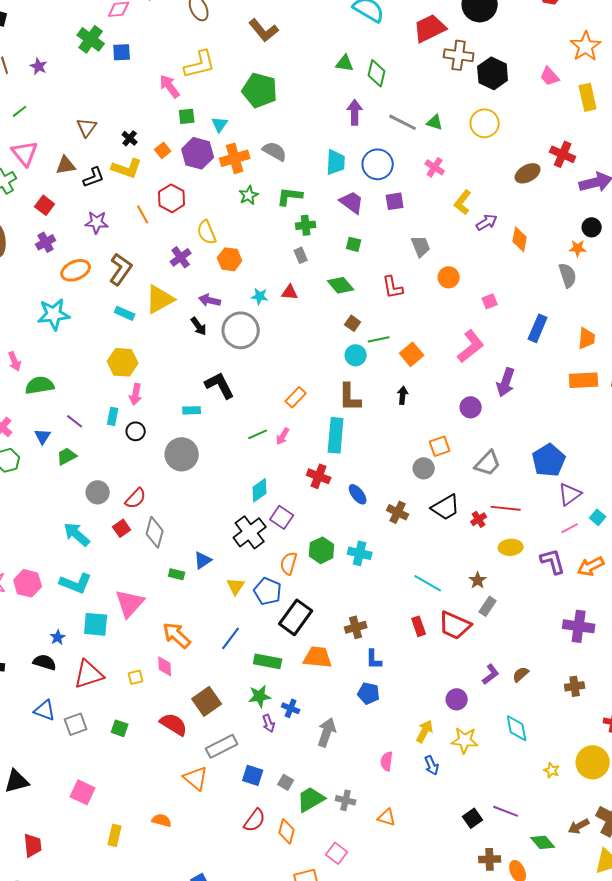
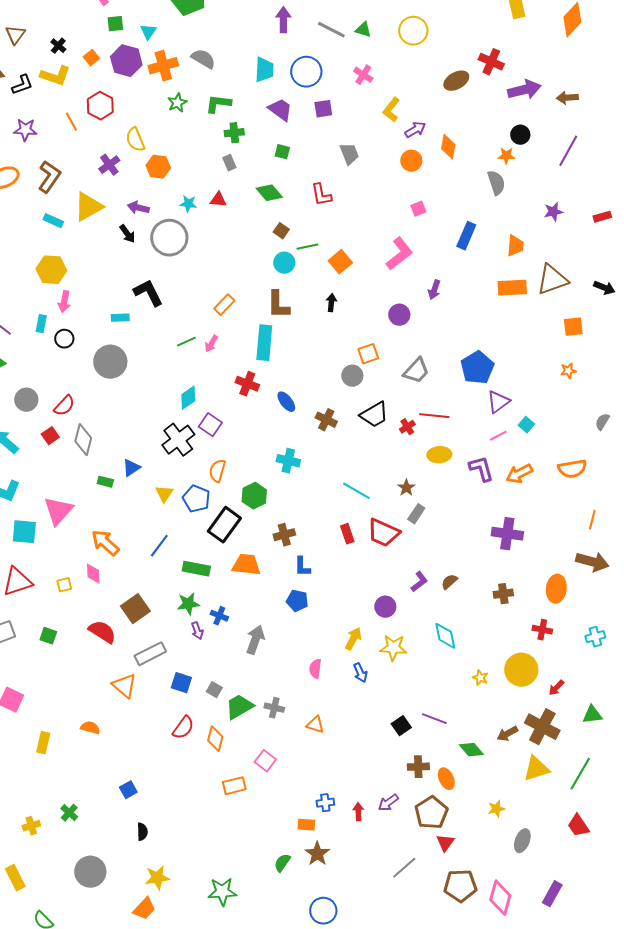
orange circle: (449, 277) -> (411, 161), moved
purple arrow: (506, 382) -> (434, 290), size x0.7
green hexagon: (322, 550) -> (254, 496), moved

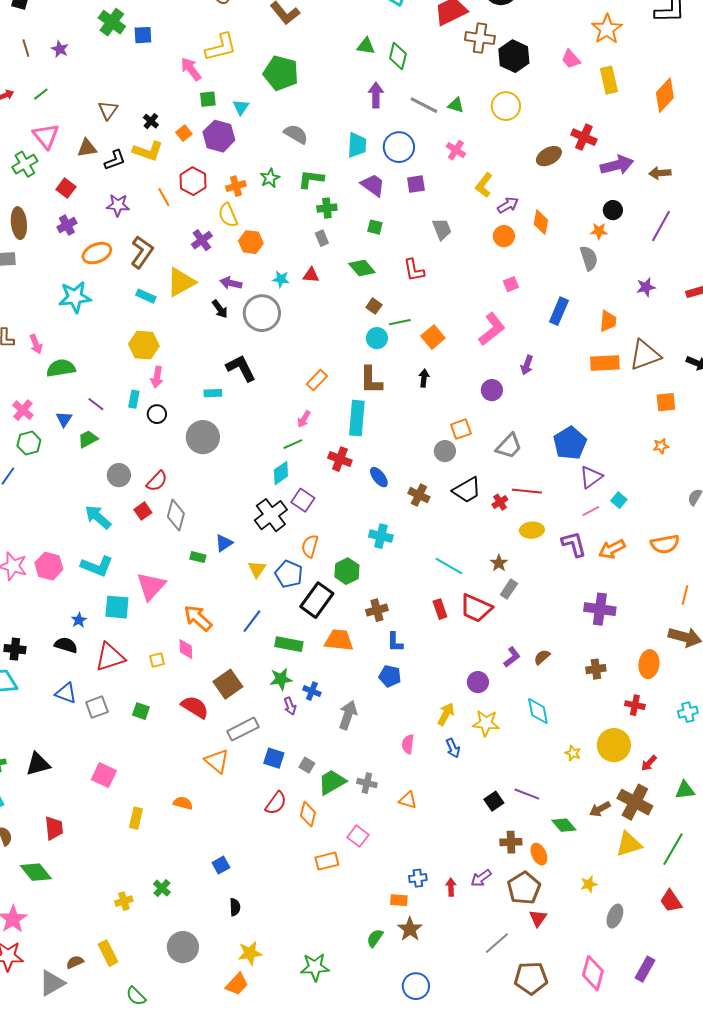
orange cross: (163, 66) -> (236, 186), moved, size x0.7
green line: (186, 342) -> (293, 444), moved
brown pentagon: (460, 886) -> (531, 978), moved

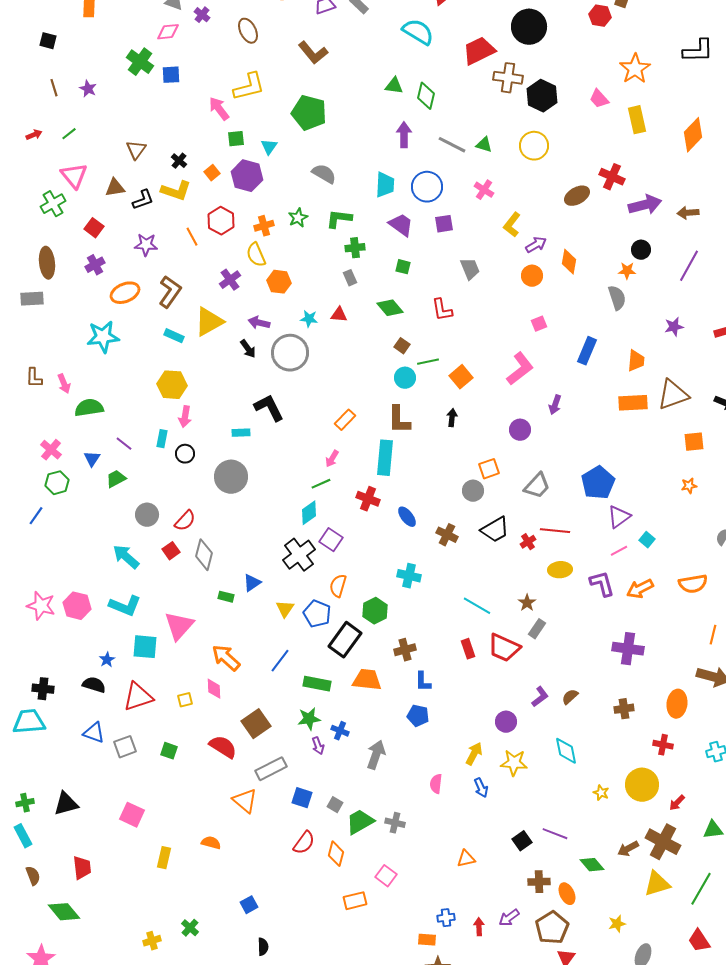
orange triangle: (408, 800) -> (466, 859), moved, turned -30

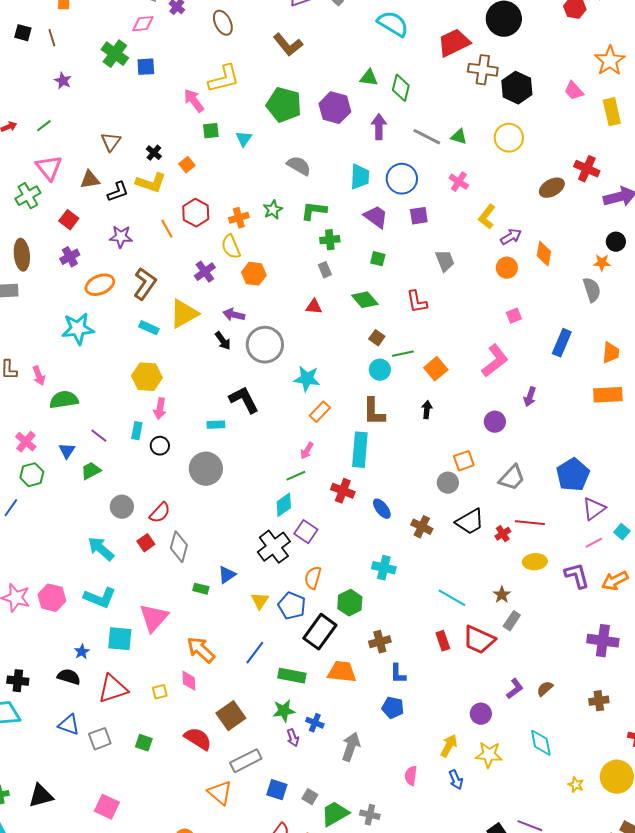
brown line: (54, 88) -> (52, 38), moved
purple hexagon: (247, 176) -> (335, 108), moved
cyan star: (309, 319) -> (307, 379), moved, size x1.5

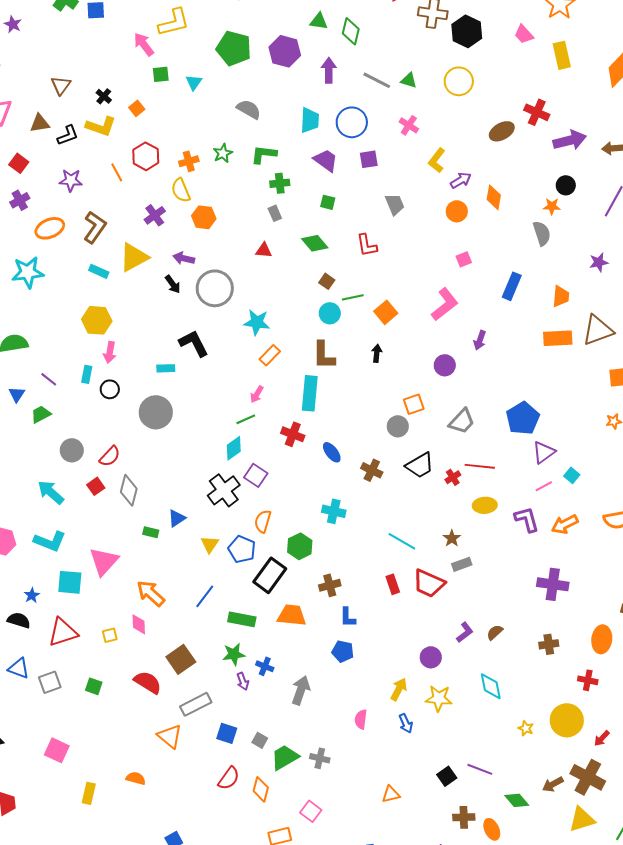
gray rectangle: (512, 621) -> (462, 564), turned 36

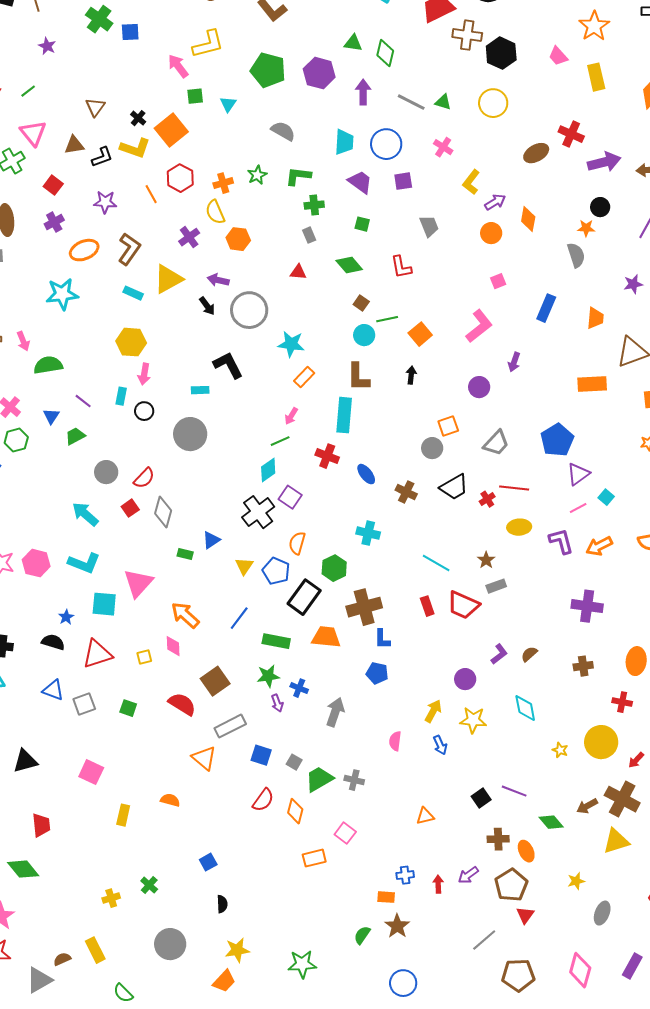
orange square: (137, 108) -> (171, 130), size x2.0
orange rectangle: (558, 338) -> (592, 384), moved
brown cross: (330, 585) -> (364, 607), size x1.6

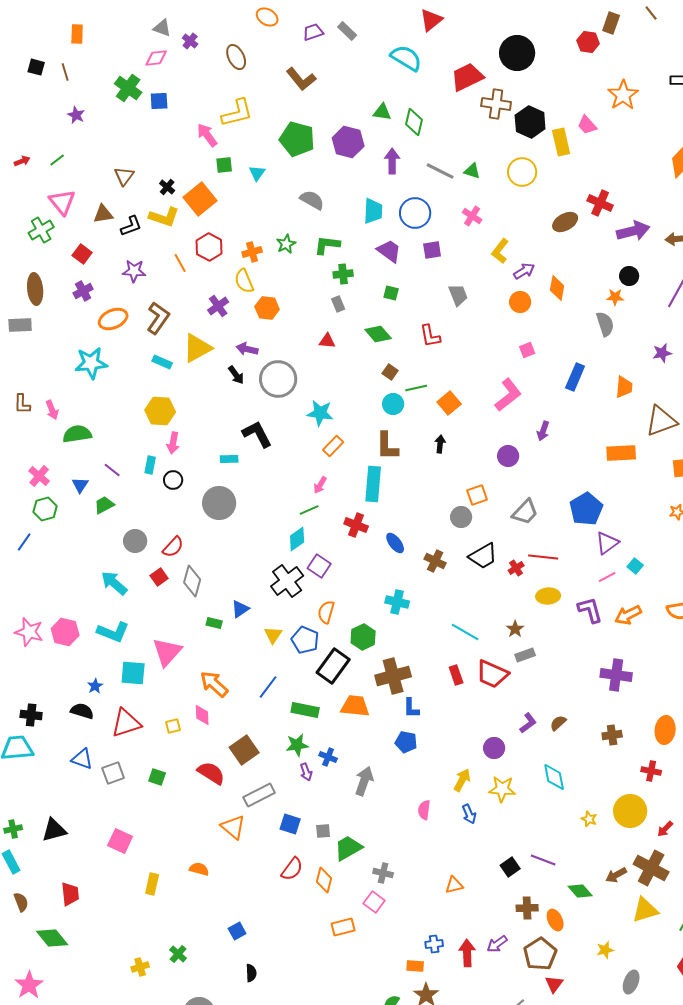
yellow rectangle: (596, 77) -> (561, 142), moved
gray square: (294, 762) -> (323, 831), turned -35
gray cross: (354, 780) -> (383, 873), moved
red arrow: (438, 884) -> (467, 953), size x1.5

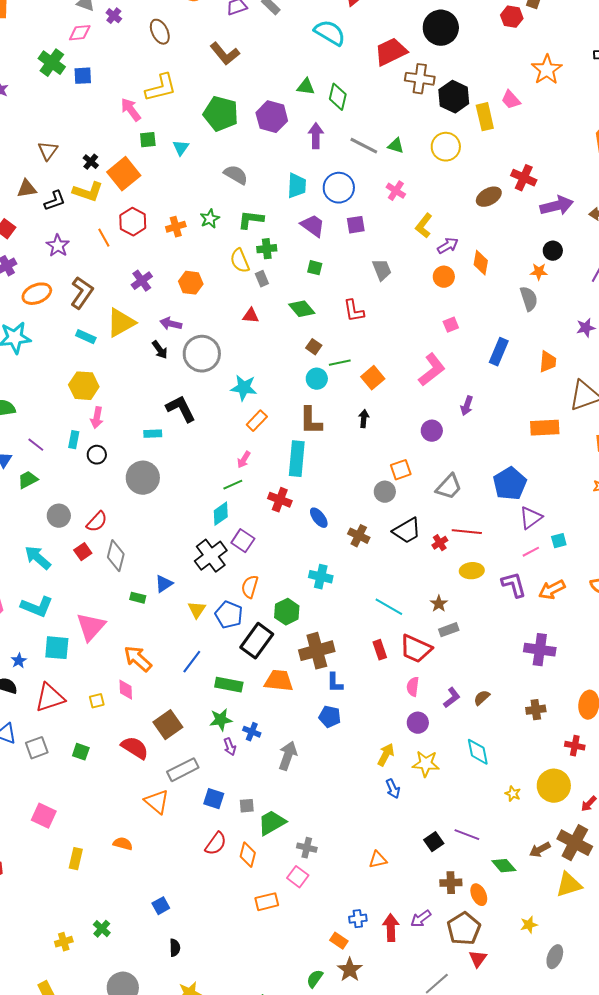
purple star: (134, 271) -> (58, 246), turned 30
yellow semicircle: (244, 281) -> (240, 261), moved
cyan square: (635, 566) -> (559, 541), turned 35
pink semicircle: (424, 810) -> (413, 687), moved
orange rectangle: (415, 966) -> (339, 941), turned 30

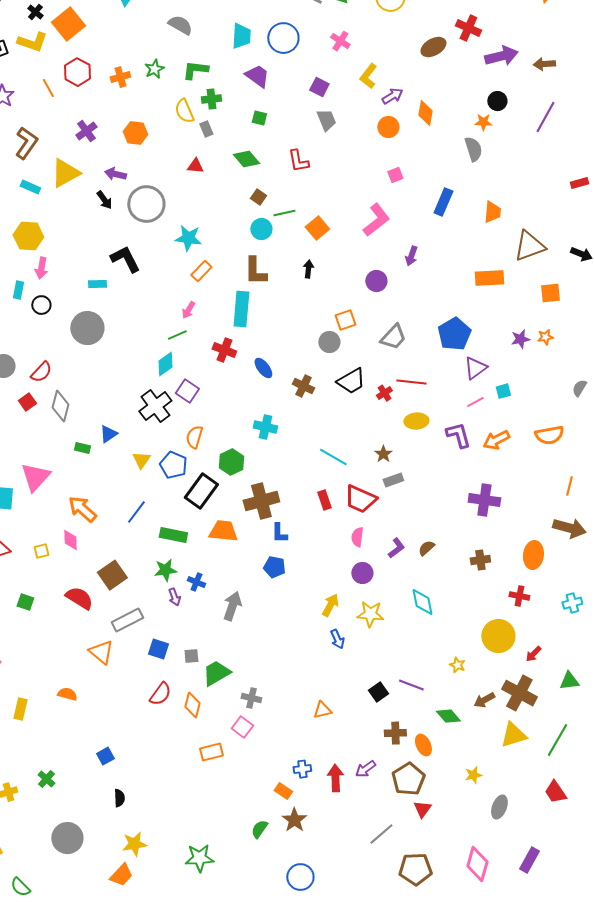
purple square: (356, 225) -> (319, 87), moved, turned 36
purple star: (586, 328) -> (520, 339), moved
yellow star: (513, 794) -> (457, 665), moved

